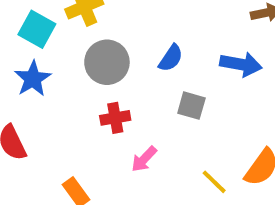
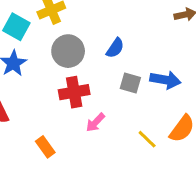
blue arrow: (241, 64) -> (165, 80), moved
red cross: (115, 118) -> (74, 92), size x1.4

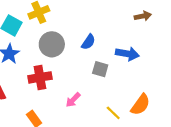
blue arrow: (165, 80) -> (127, 54), moved
red cross: (74, 92) -> (40, 77), moved

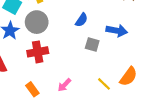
gray circle: (52, 44) -> (37, 22), moved
pink arrow: (73, 100) -> (64, 85), moved

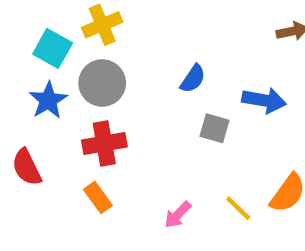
pink arrow: (64, 85) -> (178, 215), moved
orange rectangle: (32, 89) -> (98, 197), moved

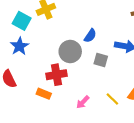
gray circle: (102, 83) -> (70, 51), moved
red cross: (104, 143) -> (56, 75), moved
orange rectangle: (98, 197) -> (44, 94), turned -32

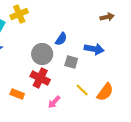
red cross: (56, 75) -> (40, 78), moved, turned 36
yellow line: (112, 99) -> (82, 90), moved

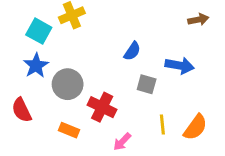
gray circle: (42, 54) -> (68, 84), moved
yellow line: (82, 90) -> (162, 124), turned 40

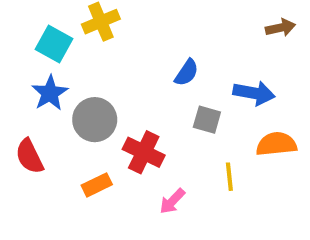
orange semicircle: (195, 127) -> (276, 144), moved, turned -132
orange rectangle: (69, 130) -> (97, 185), turned -48

